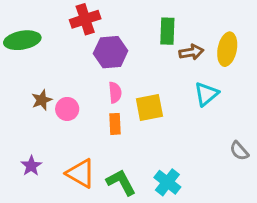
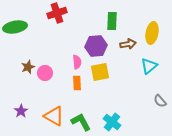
purple hexagon: (111, 52) -> (96, 46), moved
brown arrow: (191, 52) -> (128, 44), moved
cyan triangle: (206, 94) -> (149, 66), moved

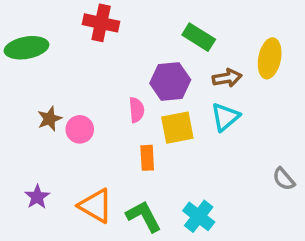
red cross: (57, 13) -> (101, 23), turned 30
green rectangle: (112, 21) -> (199, 37), turned -60
cyan triangle: (149, 66) -> (225, 117), moved
orange rectangle: (77, 83) -> (147, 158), moved

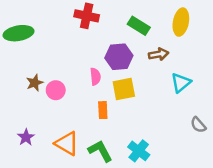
red cross: (101, 23) -> (87, 16), moved
yellow ellipse: (270, 58) -> (181, 22), moved
cyan triangle: (225, 117) -> (181, 83), moved

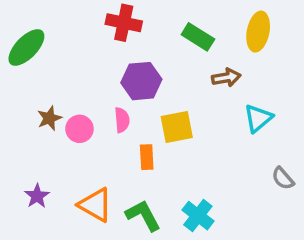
green ellipse: (19, 33) -> (26, 47), turned -36
purple hexagon: (119, 57) -> (141, 81), moved
pink semicircle: (95, 77) -> (122, 120), moved

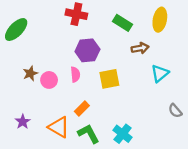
orange rectangle: (147, 157) -> (82, 109), moved, turned 48

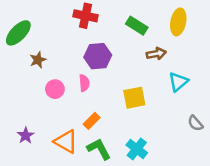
brown star: (30, 73) -> (38, 60), moved
yellow square: (109, 79) -> (134, 98), moved

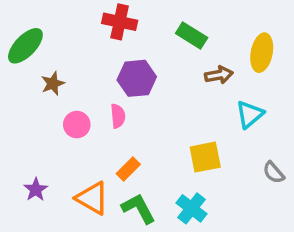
yellow ellipse: (178, 22) -> (262, 53), moved
yellow square: (134, 98) -> (205, 157), moved

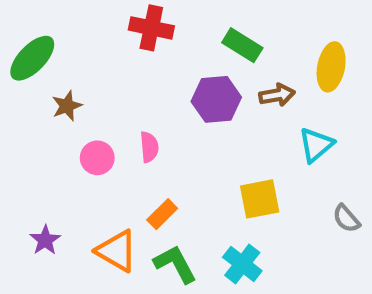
purple hexagon: (137, 78) -> (216, 99), moved

